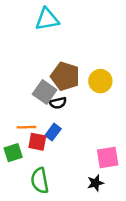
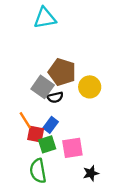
yellow circle: (100, 81) -> (90, 87), moved
orange line: (26, 127) -> (25, 120), turned 60
green square: (13, 153) -> (47, 144), moved
pink square: (108, 157) -> (72, 148), moved

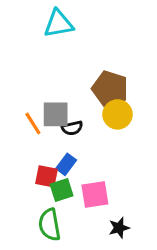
brown pentagon: (62, 72) -> (110, 89), moved
gray square: (43, 87) -> (56, 114), turned -35
orange line: (25, 120) -> (33, 123), moved

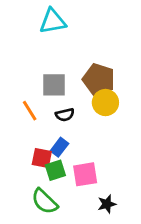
gray square: (56, 114) -> (54, 85), moved
green semicircle: (50, 225) -> (45, 201), turned -36

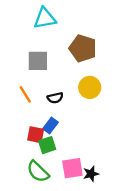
brown pentagon: (99, 79) -> (83, 48), moved
gray square: (54, 85) -> (38, 61), moved
pink square: (85, 174) -> (72, 168), moved

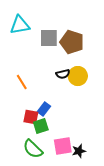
cyan triangle: (45, 18) -> (20, 25), moved
gray square: (38, 61) -> (49, 38), moved
black semicircle: (55, 98) -> (63, 74), moved

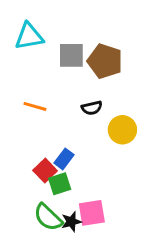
yellow circle: (78, 76) -> (122, 130), moved
orange line: (22, 82) -> (35, 106), moved, turned -42
red square: (31, 117) -> (45, 171), turned 35
black star: (79, 151) -> (71, 222), moved

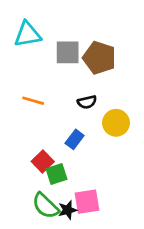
blue rectangle: (64, 159) -> (75, 139), moved

